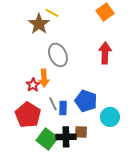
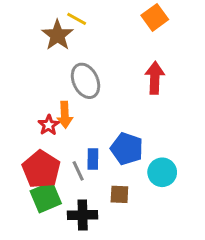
gray line: (53, 104) -> (78, 171), moved
black cross: (66, 137) -> (83, 215), moved
green square: (47, 139) -> (46, 197), moved, turned 30

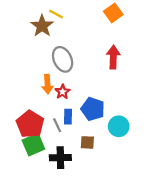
red star: (49, 125) -> (63, 92), moved

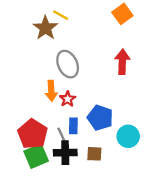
black cross: (60, 158) -> (65, 153), moved

